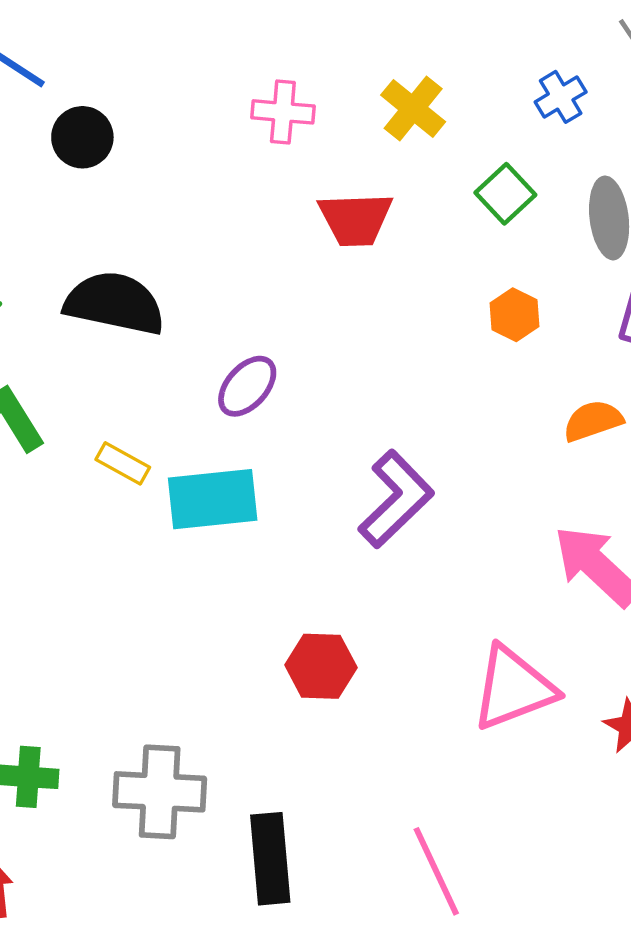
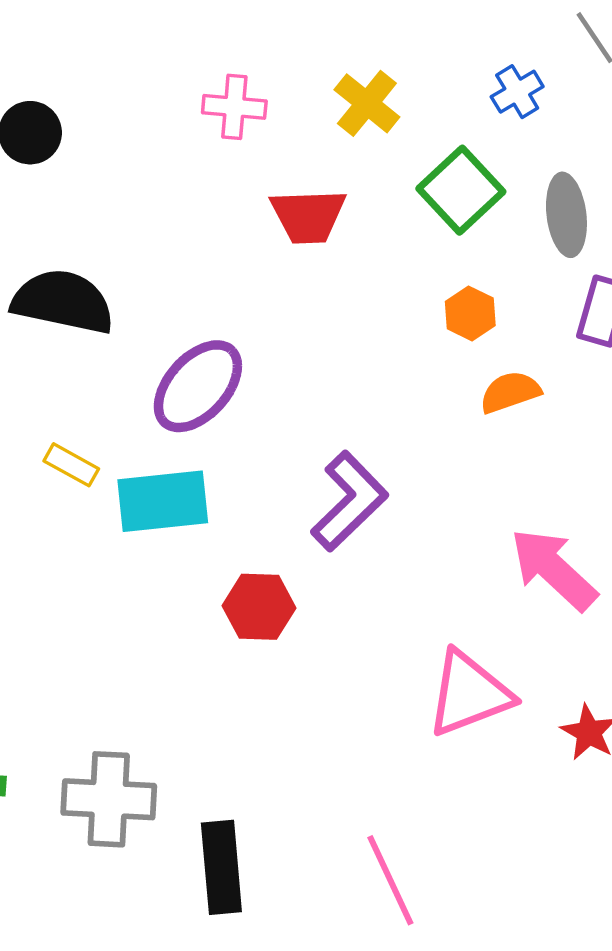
green square: (505, 194) -> (461, 190), size x1.4
purple ellipse: (247, 386) -> (198, 386), size x1.5
orange semicircle: (593, 421) -> (510, 392), moved
red hexagon: (321, 666) -> (259, 607), moved

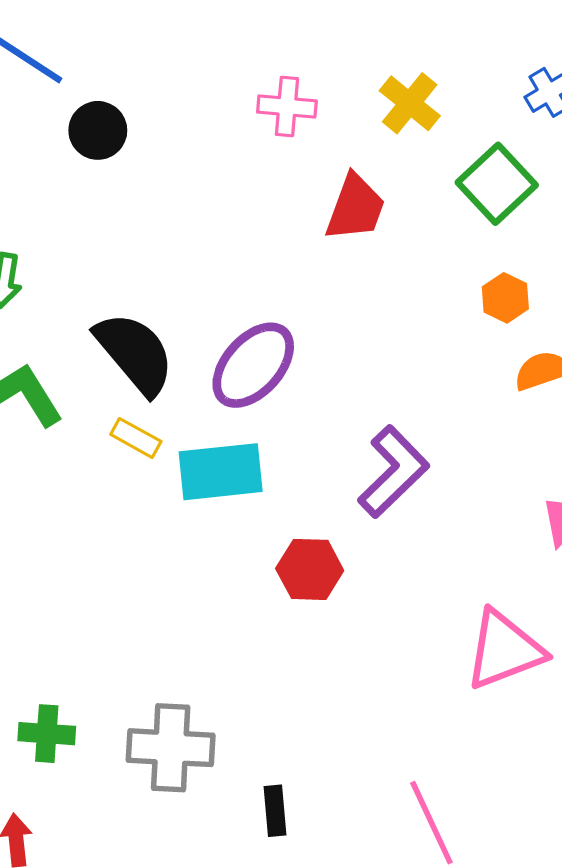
red trapezoid: (308, 216) -> (355, 208), turned -68
black semicircle: (63, 302) -> (135, 353), moved, turned 38
black rectangle: (221, 867) -> (275, 811), size x0.6

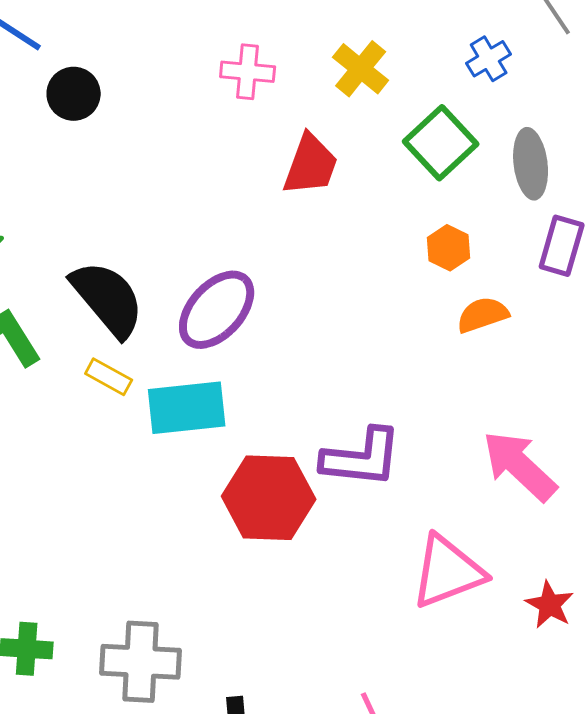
purple L-shape: (393, 472) -> (362, 458), moved, turned 50
red hexagon: (310, 569) -> (269, 498), size x1.5

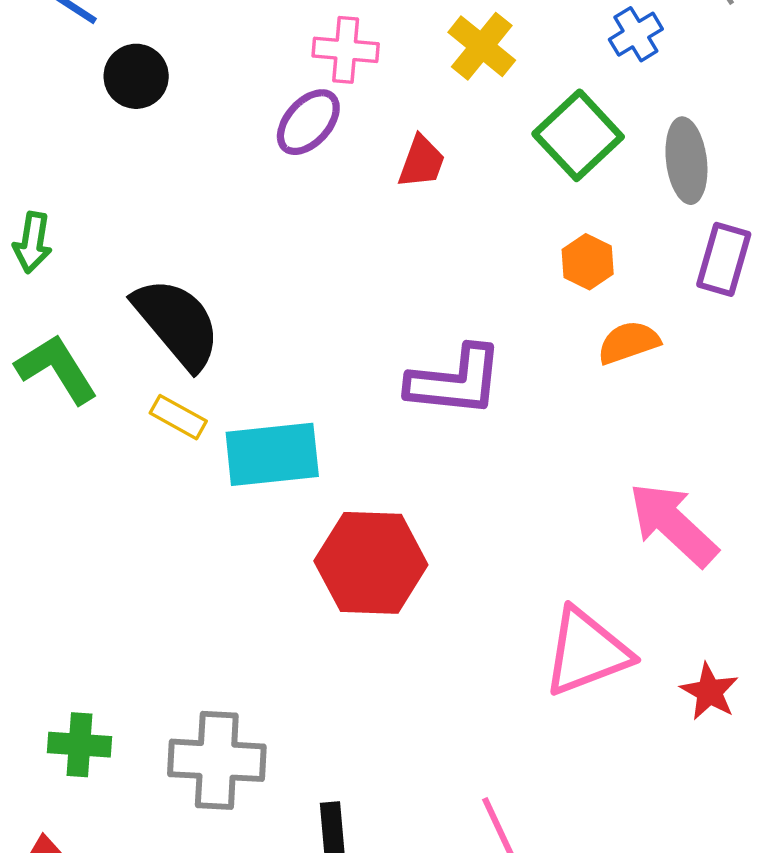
red trapezoid: (311, 165) -> (422, 162), size x0.7
purple ellipse: (217, 310) -> (308, 122), moved, size x0.7
purple L-shape: (362, 458) -> (455, 381), moved

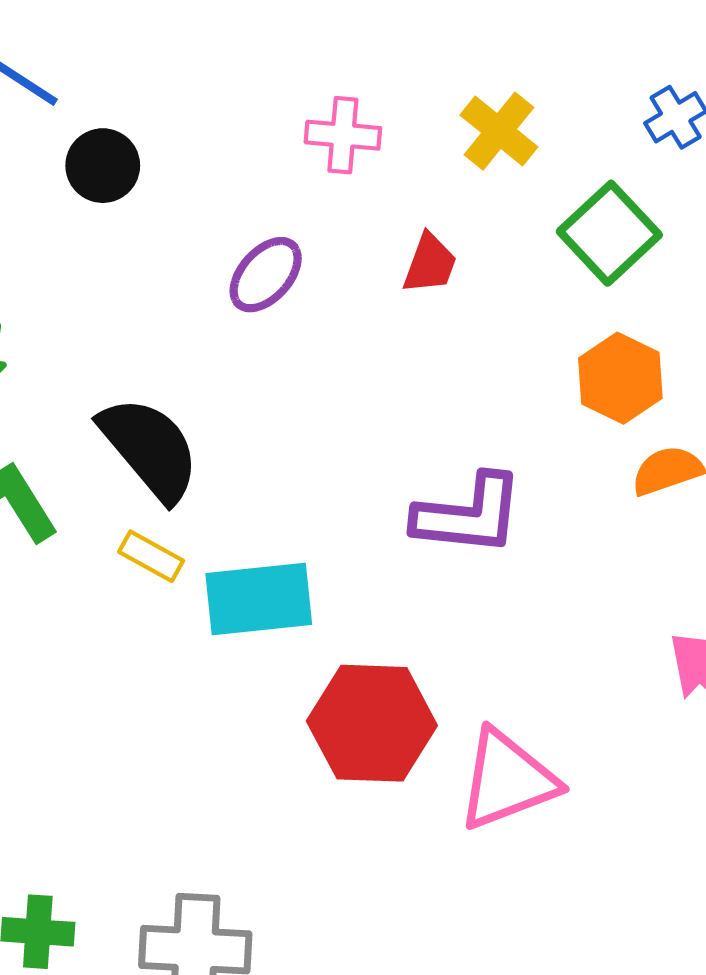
purple ellipse: (308, 122) -> (266, 275), moved
orange hexagon: (588, 262) -> (620, 378), size x1.4
pink triangle: (586, 652) -> (507, 780), moved

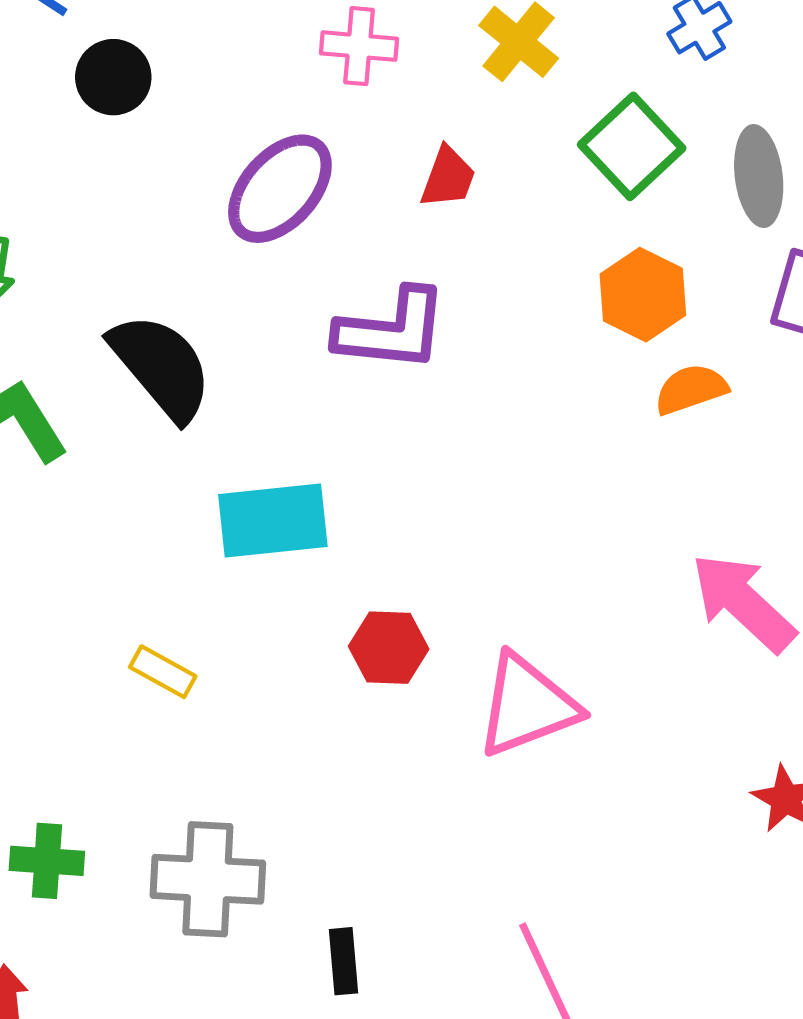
purple ellipse: (266, 275) -> (280, 189), size x1.4
purple L-shape: (469, 515) -> (392, 330), moved
yellow rectangle: (151, 556) -> (163, 672), moved
red hexagon: (372, 723) -> (389, 648), size x0.6

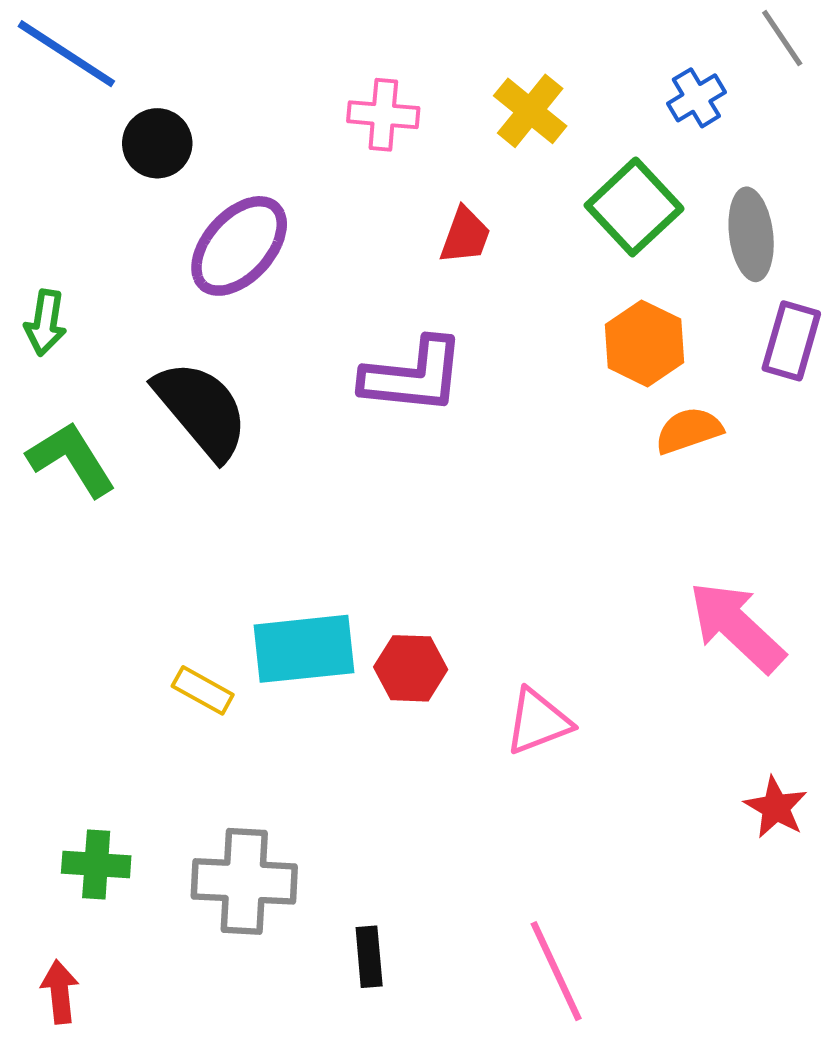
purple ellipse: (280, 189) -> (239, 246), moved
cyan rectangle: (273, 521) -> (304, 649), moved
pink triangle: (527, 706) -> (538, 722), size x0.7

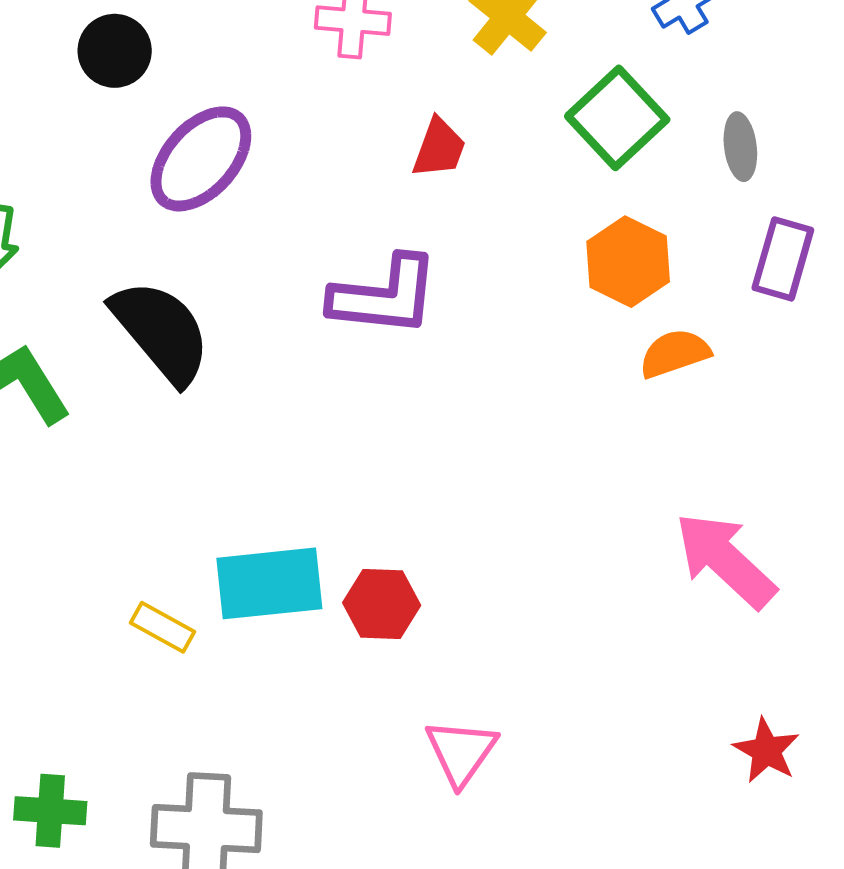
gray ellipse: (751, 234) -> (740, 147), size x0.7
pink triangle: (538, 722) -> (461, 752), moved, turned -34

